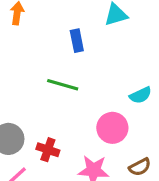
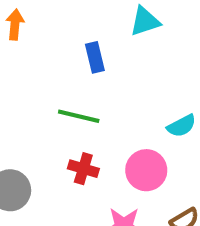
red cross: (48, 150) -> (83, 169), moved

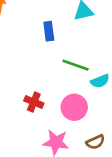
green line: (79, 116) -> (76, 65), moved

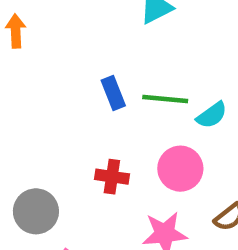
blue rectangle: (49, 31) -> (113, 93), moved

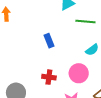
green line: (165, 99) -> (85, 21), moved

